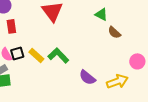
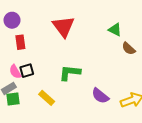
yellow rectangle: (36, 55) -> (47, 98), moved
green L-shape: (58, 55) -> (70, 73), turned -40

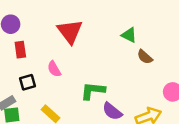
pink semicircle: (15, 72) -> (54, 69), moved
green L-shape: (70, 73) -> (93, 91), moved

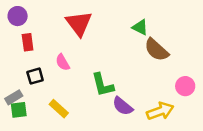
brown semicircle: (145, 57) -> (156, 50), size x1.5
green L-shape: (93, 91) -> (103, 85), turned -110

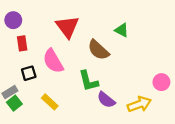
brown semicircle: (156, 50) -> (98, 50), moved
pink semicircle: (63, 62) -> (53, 61), size x1.6
green square: (19, 110) -> (14, 103), turned -32

